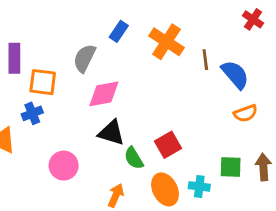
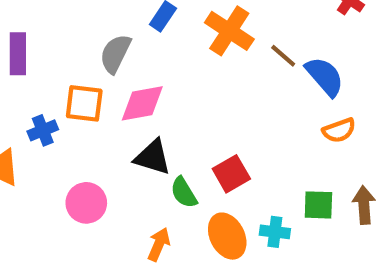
brown line: (205, 60) -> (283, 56), turned -42
orange square: (43, 82) -> (84, 103), moved

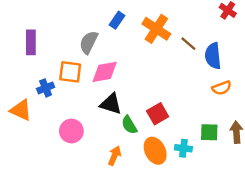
blue semicircle: (325, 76) -> (213, 56), turned -145

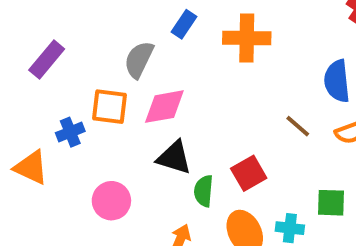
orange cross: (156, 29) -> (247, 38), turned -32
purple rectangle: (31, 42) -> (47, 60), turned 40
brown line: (188, 44) -> (298, 126), moved
green semicircle: (129, 125) -> (204, 191), turned 36

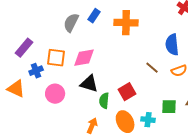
purple rectangle: (47, 60) -> (24, 48), moved
gray semicircle: (139, 60) -> (71, 23), moved
pink circle: (111, 201) -> (55, 94), moved

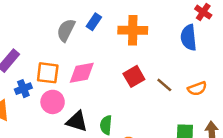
blue semicircle: (172, 45) -> (189, 38), moved
black triangle: (89, 84) -> (77, 121), moved
red square: (127, 92) -> (134, 76), moved
pink circle: (55, 94) -> (53, 102), moved

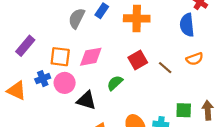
blue cross: (23, 89) -> (43, 79), moved
orange semicircle: (197, 89) -> (195, 59), moved
green semicircle: (106, 125) -> (115, 83), moved, turned 42

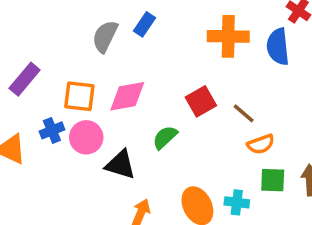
orange cross: (137, 18) -> (228, 36), moved
orange semicircle: (195, 59) -> (261, 144), moved

